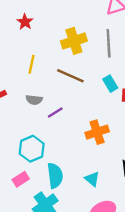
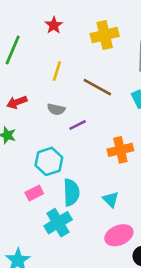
yellow cross: (74, 41) -> (105, 35), moved

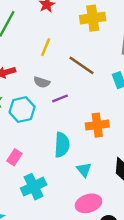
cyan hexagon: (49, 161) -> (22, 110), moved
cyan semicircle: (71, 192) -> (62, 145), moved
pink rectangle: (34, 193) -> (14, 157), turned -35

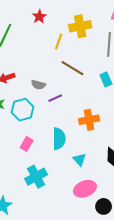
yellow line: (46, 47) -> (59, 41), moved
pink rectangle: (14, 157) -> (27, 144), moved

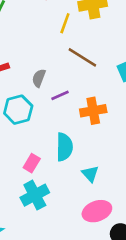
gray semicircle: (38, 85) -> (39, 78), turned 96
orange cross: (89, 120) -> (93, 111), moved
pink rectangle: (27, 144) -> (32, 163), moved

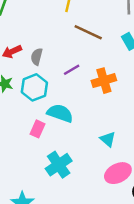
gray semicircle: (39, 78) -> (37, 57), moved
cyan semicircle: (64, 147) -> (60, 113), moved, turned -65
pink rectangle: (32, 163) -> (37, 129), moved

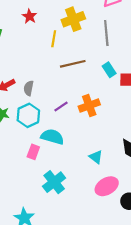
brown line: (88, 32) -> (73, 64), turned -35
purple line: (72, 70) -> (61, 106), moved

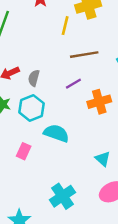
purple line: (61, 106) -> (73, 84), moved
pink rectangle: (33, 152) -> (24, 151), moved
cyan cross: (54, 182) -> (62, 196), moved

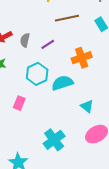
purple line: (73, 84) -> (48, 44), moved
cyan hexagon: (31, 108) -> (37, 74), moved
cyan semicircle: (56, 133) -> (62, 83), moved, turned -35

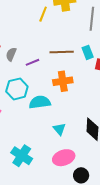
brown line: (67, 18) -> (62, 52), moved
cyan cross: (54, 140) -> (22, 156), turned -30

